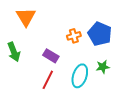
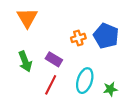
green arrow: (14, 52) -> (25, 61), moved
green star: (103, 67) -> (110, 89), moved

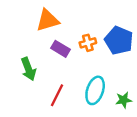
orange triangle: (27, 18) -> (47, 20), moved, turned 45
purple rectangle: (54, 59) -> (61, 49), moved

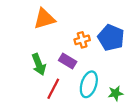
purple rectangle: (61, 49) -> (68, 61), moved
green arrow: (28, 69) -> (39, 64), moved

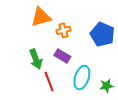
orange cross: (82, 40) -> (63, 30), moved
red line: (53, 89) -> (49, 82), turned -48

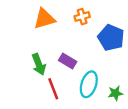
orange cross: (63, 30) -> (82, 17), moved

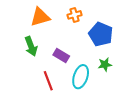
green arrow: (39, 64) -> (31, 46), moved
green star: (115, 93) -> (105, 65), moved

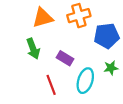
orange cross: (75, 15) -> (79, 16), size x1.5
blue pentagon: (101, 34) -> (107, 36), turned -30

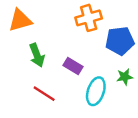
orange triangle: (43, 18) -> (20, 20), moved
red line: (51, 85) -> (44, 94), moved, turned -36

